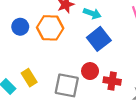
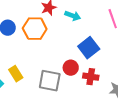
blue square: (99, 39) -> (89, 48), moved

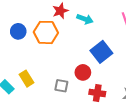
red cross: (91, 77) -> (97, 93), moved
gray square: (50, 81) -> (61, 86), size x0.6

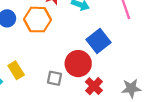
red circle: (83, 72) -> (78, 64), size x1.5
red cross: (97, 93) -> (94, 86), turned 35

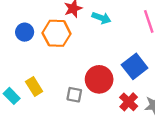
blue square: (98, 41) -> (135, 66), moved
red cross: (94, 86) -> (129, 102), moved

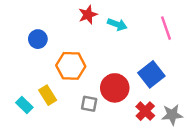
orange hexagon: (57, 33) -> (71, 66), moved

